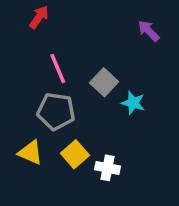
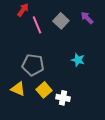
pink line: (58, 69) -> (37, 25), moved
gray square: (104, 82) -> (61, 21), moved

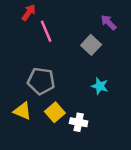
gray square: (61, 21) -> (91, 45), moved
cyan star: (78, 60) -> (100, 86), moved

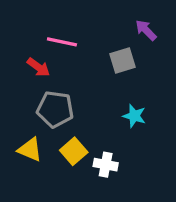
red arrow: (29, 12) -> (38, 67), moved, turned 91
pink line: (46, 31) -> (62, 42), turned -55
gray square: (91, 45) -> (122, 60), turned 30

